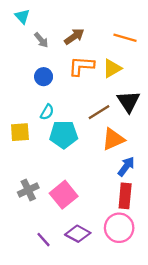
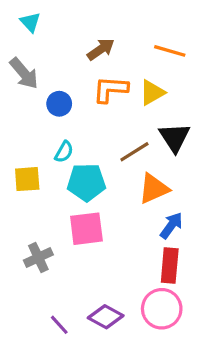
gray arrow: (41, 40) -> (24, 73), moved, size x1.5
pink square: (64, 195) -> (86, 229), moved, turned 32

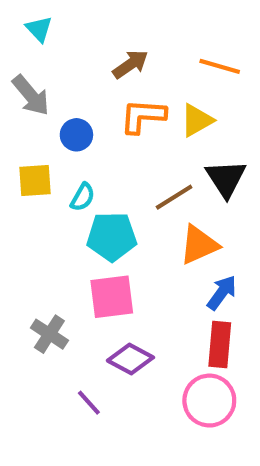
yellow square: (27, 179) -> (35, 180), moved
gray cross: (38, 257) -> (49, 334), turned -32
purple diamond: (106, 317) -> (130, 359), moved
purple line: (59, 325) -> (89, 403), moved

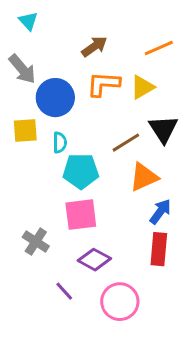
orange line: (220, 66) -> (159, 48), turned -40
blue circle: (76, 135) -> (55, 98), size x1.6
cyan semicircle: (83, 197) -> (60, 143), turned -30
pink circle: (209, 401) -> (120, 302), moved

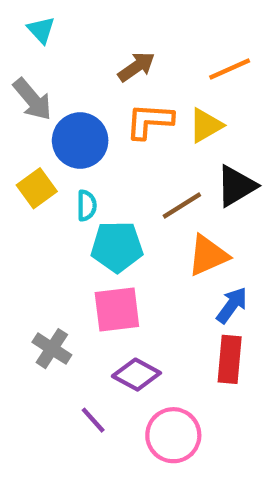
black triangle: (163, 129) -> (236, 186), turned 32
yellow square: (25, 131) -> (37, 188), turned -32

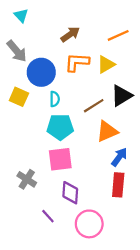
yellow square: (37, 188) -> (19, 97), turned -30
cyan semicircle: (87, 206) -> (55, 99), moved
purple diamond: (136, 375) -> (70, 193), turned 65

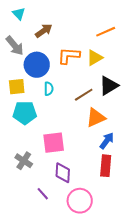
brown arrow: (70, 34) -> (44, 31), moved
yellow square: (19, 97) -> (17, 87), turned -30
cyan pentagon: (60, 127) -> (25, 113), moved

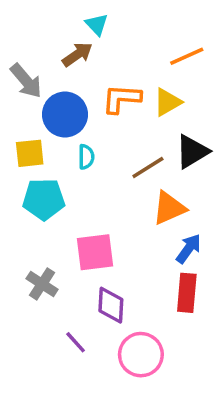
cyan triangle: (19, 14) -> (97, 24), moved

